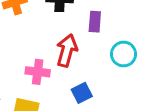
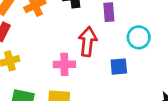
blue square: (82, 93) -> (119, 67), moved, turned 30

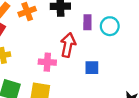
cyan circle: (139, 37) -> (110, 26), moved

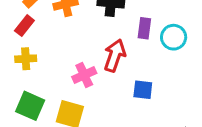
pink cross: (47, 62) -> (84, 75), turned -35

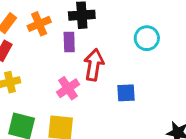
purple rectangle: (144, 28) -> (69, 42), moved

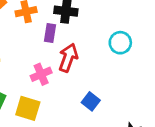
blue square: (126, 93) -> (91, 101), moved, turned 30

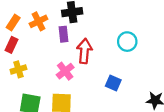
cyan circle: (120, 43) -> (127, 42), moved

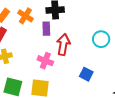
orange cross: (39, 21) -> (25, 16), turned -35
pink cross: (65, 71) -> (45, 61), turned -35

